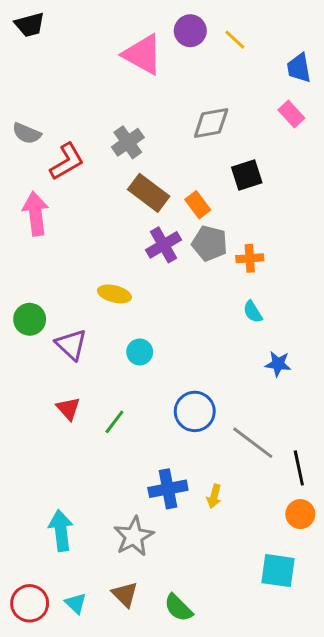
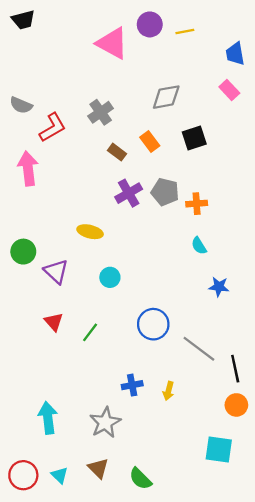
yellow line: (235, 40) -> (185, 31), turned -54
brown rectangle: (149, 193) -> (117, 152), size x0.6
orange rectangle: (198, 205) -> (150, 142), moved
blue cross: (168, 489) -> (132, 385), size x0.7

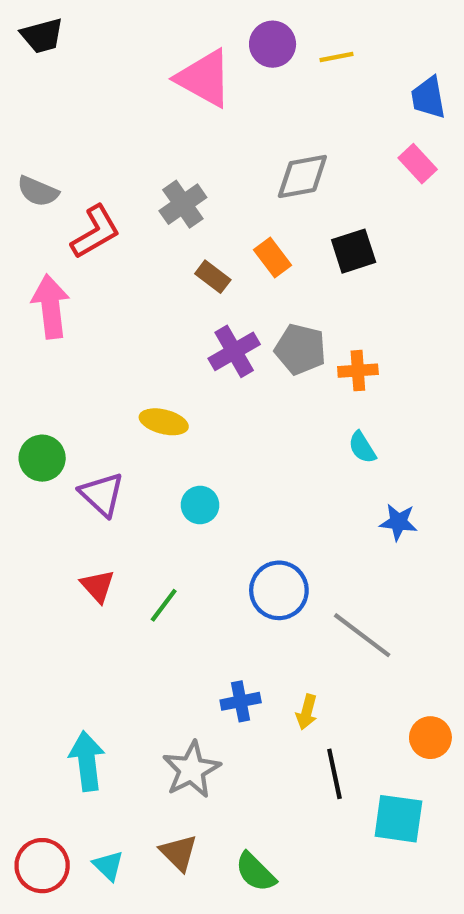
black line: (235, 369) -> (334, 774), moved

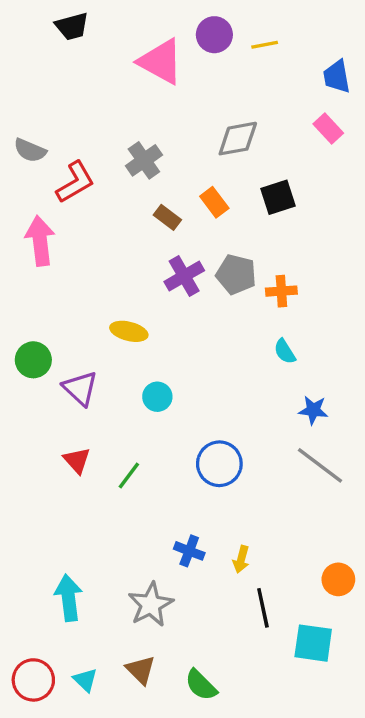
black trapezoid: (42, 36) -> (72, 26), moved
gray line: (362, 635) -> (320, 465), moved
blue cross: (241, 701) -> (189, 551), turned 32

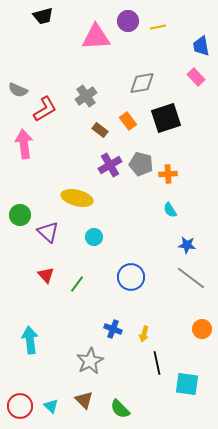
pink triangle: (161, 62) -> (96, 37), turned -32
black square: (278, 197) -> (166, 118), size x1.4
yellow ellipse: (129, 331) -> (77, 198), size x1.4
orange circle: (338, 579) -> (202, 329), moved
cyan arrow: (69, 598) -> (30, 340), moved

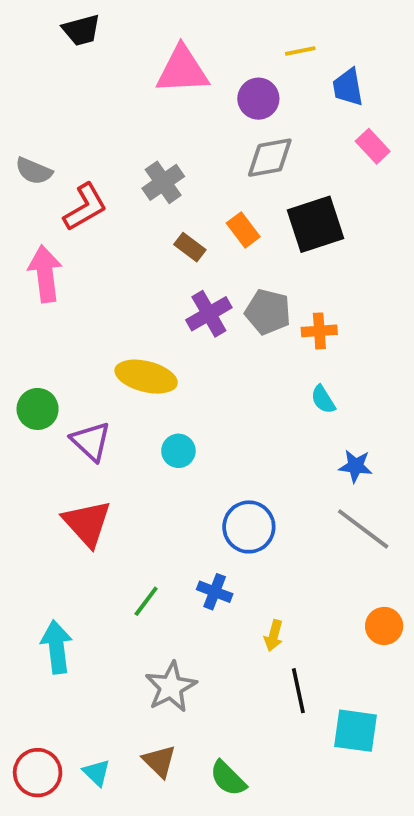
purple circle: (128, 21) -> (258, 99), moved
blue trapezoid: (201, 46) -> (348, 87), moved
red triangle: (46, 275) -> (87, 523), size x1.6
green line: (77, 284) -> (146, 601), moved
blue cross: (113, 329) -> (215, 592), moved

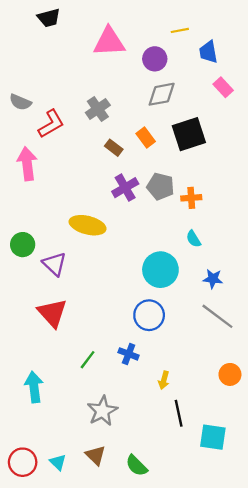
cyan circle: (178, 451) -> (160, 270), moved, size x1.8

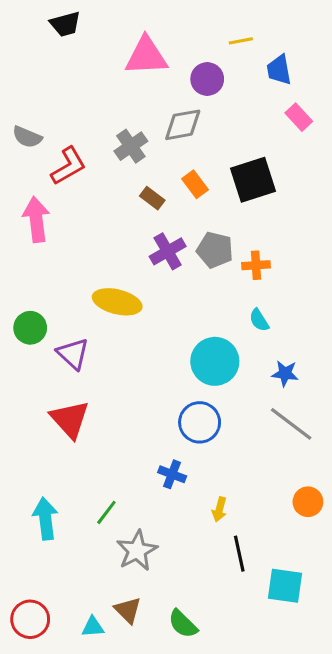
gray diamond: (162, 94) -> (183, 125), moved
green line: (88, 360) -> (106, 512), moved
cyan triangle: (58, 462) -> (93, 627), moved, turned -48

